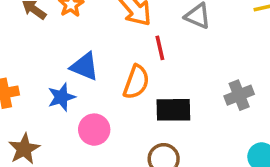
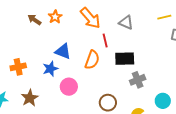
gray cross: (239, 95) -> (138, 80), moved
black rectangle: (173, 110) -> (125, 59), moved

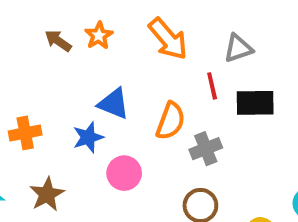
gray triangle: (126, 22) -> (238, 48), turned -42
red line: (105, 41) -> (212, 86), moved
black rectangle: (125, 59) -> (255, 103), moved
gray cross: (138, 80) -> (206, 149), moved

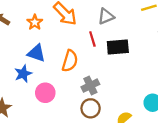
orange star: (99, 36) -> (35, 22), moved
gray cross: (206, 149) -> (90, 86), moved

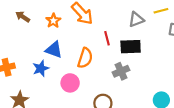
gray triangle: (106, 16) -> (136, 19), moved
gray cross: (90, 86) -> (121, 71), moved
pink circle: (45, 93) -> (70, 83), moved

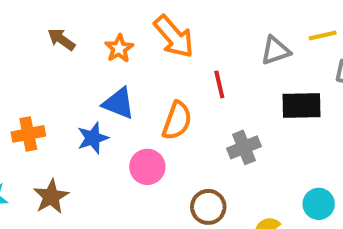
black rectangle: (131, 47) -> (301, 105), moved

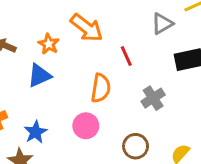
blue triangle: (119, 103) -> (39, 76), moved, turned -35
blue star: (93, 138) -> (36, 132), moved

